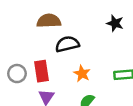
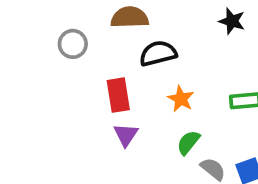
gray circle: (17, 74) -> (73, 44), moved

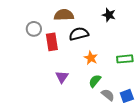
black star: (232, 21) -> (109, 15), moved
red rectangle: (118, 95) -> (52, 42), moved

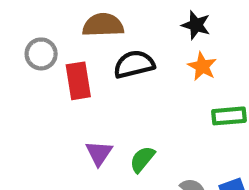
orange star: (91, 58) -> (202, 66), moved
green semicircle: (95, 81) -> (142, 159), moved

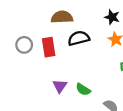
gray circle: (41, 54) -> (24, 45), moved
green semicircle: (142, 159) -> (83, 89), turned -96

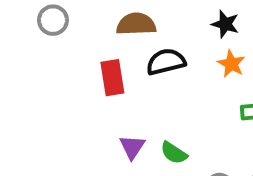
gray circle: (24, 45) -> (53, 20), moved

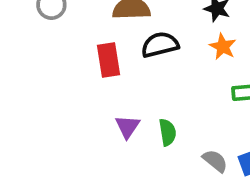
green semicircle: (174, 153) -> (168, 132), turned -132

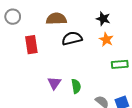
red rectangle: (109, 60) -> (31, 45), moved

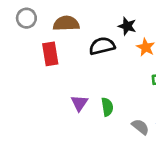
brown semicircle: (56, 19) -> (66, 23), moved
black star: (103, 19) -> (127, 26), moved

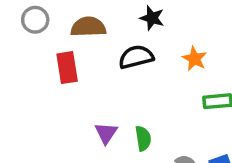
black star: (127, 26) -> (152, 18), moved

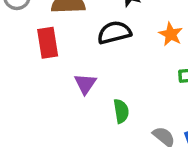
purple triangle: (106, 133) -> (85, 84), moved

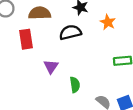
orange star: (171, 34) -> (108, 22), moved

